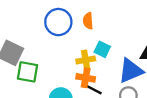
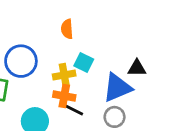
blue circle: (58, 22) -> (21, 61), moved

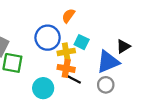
orange semicircle: (67, 29) -> (68, 16), turned 40
blue circle: (21, 61) -> (48, 38), moved
black triangle: (137, 68) -> (123, 46), turned -32

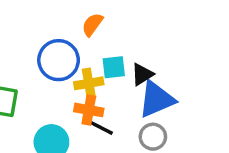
cyan square: (82, 42) -> (114, 67), turned -32
black triangle: (123, 46) -> (142, 74), moved

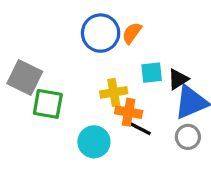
blue circle: (59, 60) -> (101, 33), moved
yellow cross: (89, 83) -> (114, 92), moved

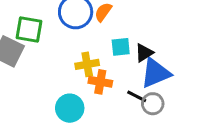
green square: (48, 104) -> (29, 29), moved
black line: (140, 129) -> (137, 96), moved

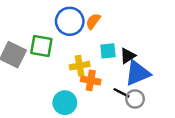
green square: (29, 29) -> (41, 46), moved

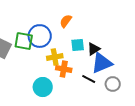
blue circle: (70, 21) -> (40, 36), moved
gray circle: (135, 99) -> (113, 84), moved

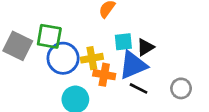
blue circle: (40, 36) -> (63, 58), moved
blue triangle: (102, 63) -> (133, 65), moved
gray circle: (113, 84) -> (181, 88), moved

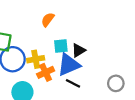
orange cross: (104, 75) -> (46, 72), turned -35
gray circle: (181, 88) -> (116, 83), moved

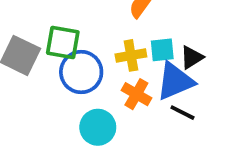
yellow cross: (36, 59) -> (131, 55), moved
orange cross: (46, 72) -> (136, 94), turned -35

